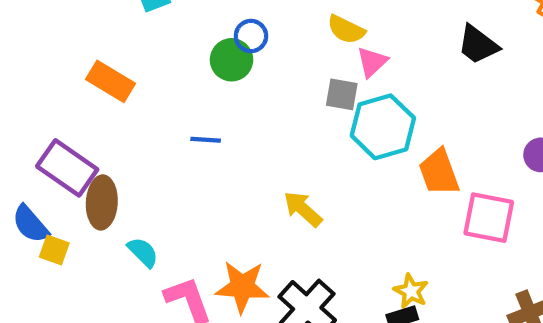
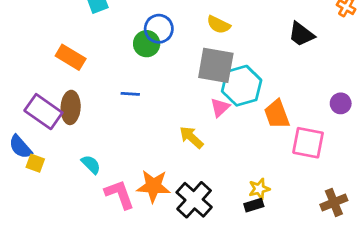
blue circle: (251, 36) -> (159, 29), size x1.4
pink triangle: (372, 62) -> (220, 107), moved
gray square: (342, 94) -> (216, 65), size x1.8
brown ellipse: (102, 202) -> (71, 107), moved
yellow star: (411, 291) -> (259, 189), turned 30

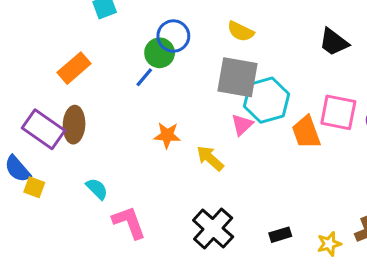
orange rectangle: (71, 57) -> (74, 68), turned -72
blue line: (130, 94) -> (144, 77), moved, turned -54
pink square: (308, 143) -> (338, 112), moved
orange star: (153, 186) -> (167, 135), moved, size x0.7
yellow star: (259, 189) -> (329, 244), moved

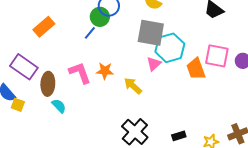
brown ellipse: (74, 125) -> (48, 84), moved
pink L-shape: (129, 222) -> (80, 73), moved

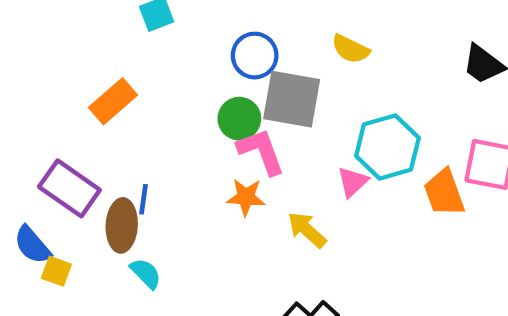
green circle: (100, 17) -> (239, 119), moved
blue line: (90, 33) -> (144, 199), moved, turned -32
gray square: (151, 33) -> (292, 99), moved
pink L-shape: (80, 73) -> (261, 151), moved

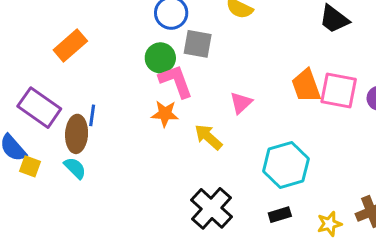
gray square: (292, 99) -> (198, 44), size x0.7
cyan hexagon: (387, 147) -> (286, 165), moved
orange trapezoid: (444, 193) -> (306, 86), moved
cyan semicircle: (146, 273) -> (75, 168), moved

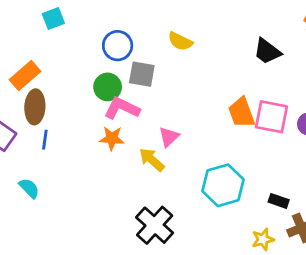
pink L-shape: (176, 81) -> (122, 108), turned -44
pink triangle: (241, 103) -> (169, 137), moved
brown ellipse: (77, 134) -> (35, 107), moved
black rectangle: (280, 215) -> (279, 201), moved, turned 36

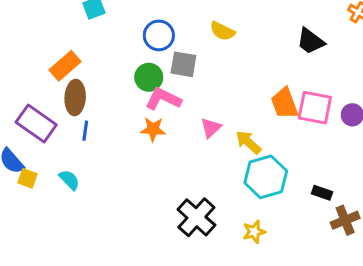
yellow arrow: (152, 160) -> (248, 142), moved
yellow star: (263, 239) -> (254, 232), moved

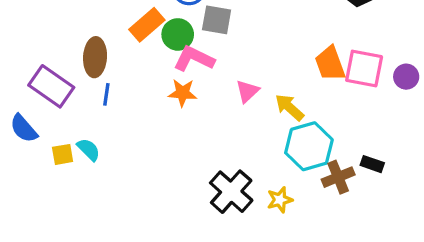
orange rectangle: (65, 66) -> (147, 25), moved
yellow square: (27, 178) -> (63, 154), moved, turned -30
brown cross: (345, 220) -> (338, 177), moved
yellow star: (254, 232) -> (280, 200), moved

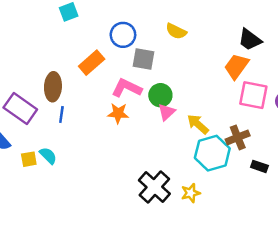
green circle: (178, 34) -> (160, 95), moved
orange trapezoid: (330, 64) -> (236, 66), moved, turned 56
brown cross: (338, 177) -> (238, 137), moved

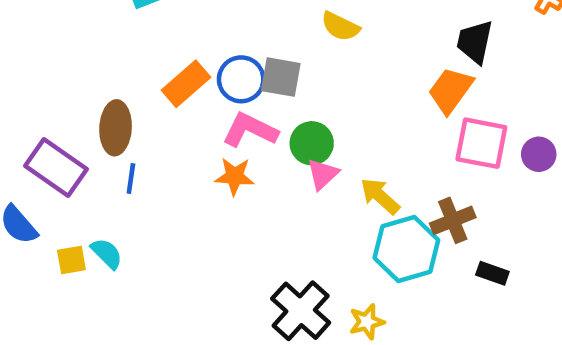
blue circle: (123, 35) -> (241, 79), moved
black trapezoid: (250, 40) -> (475, 42), turned 65

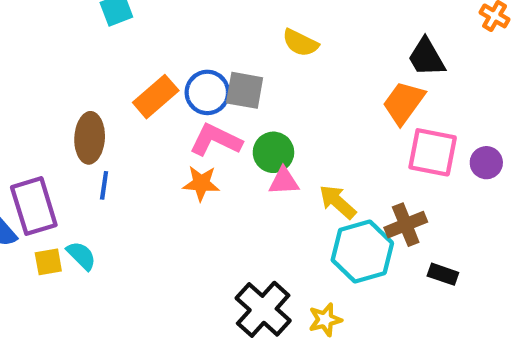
black trapezoid: (475, 42) -> (426, 57), turned -42
purple rectangle: (56, 167) -> (34, 206), moved, turned 38
pink triangle: (323, 174) -> (284, 181), turned 40

